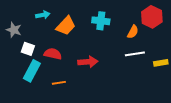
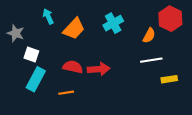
cyan arrow: (43, 15) -> (48, 16), turned -104
cyan cross: (101, 21) -> (113, 23), turned -36
red semicircle: (53, 54) -> (73, 67), moved
yellow rectangle: (161, 63) -> (169, 79), moved

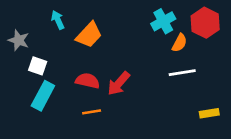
cyan cross: (113, 23) -> (163, 21), moved
red arrow: (99, 69) -> (119, 83), turned 135
yellow rectangle: (169, 79) -> (209, 113), moved
orange line: (66, 93) -> (92, 112), moved

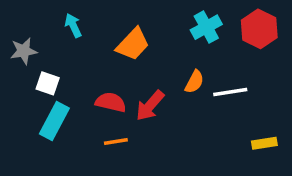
orange trapezoid: (89, 35) -> (133, 44), moved
gray star: (19, 40) -> (24, 51), turned -30
orange semicircle: (179, 43) -> (194, 82), moved

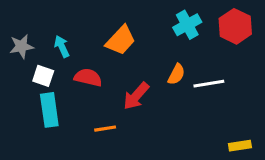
cyan arrow: (73, 25) -> (62, 46), moved
red semicircle: (111, 102) -> (88, 77), moved
cyan rectangle: (54, 121) -> (49, 110), turned -36
yellow rectangle: (264, 143) -> (240, 146), moved

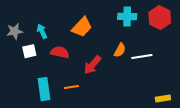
cyan cross: (187, 25) -> (127, 16), turned 30
white square: (43, 76) -> (29, 51), turned -32
cyan rectangle: (49, 110) -> (44, 89), moved

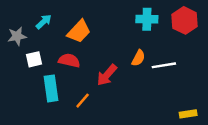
orange trapezoid: (82, 27) -> (79, 31), moved
cyan arrow: (42, 31) -> (44, 22), moved, turned 72
orange line: (71, 87) -> (83, 101), turned -40
cyan rectangle: (44, 89) -> (51, 88), moved

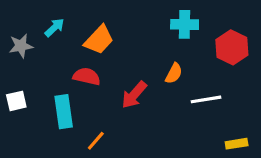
red hexagon: (185, 20) -> (232, 47), moved
white square: (34, 59) -> (16, 101), moved
white line: (164, 65) -> (206, 99), moved
orange line: (83, 101) -> (96, 141), moved

